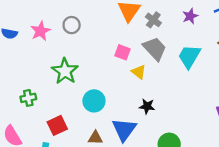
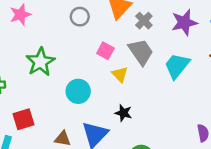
purple star: (190, 16) -> (184, 22), size x1.5
gray circle: (72, 25) -> (80, 17), moved
cyan circle: (94, 101) -> (78, 91), moved

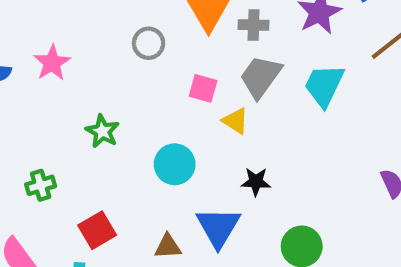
gray cross: (144, 21) -> (254, 25), turned -30
gray trapezoid: (141, 52) -> (261, 77), turned -96
green star: (40, 62) -> (102, 131), size x0.7

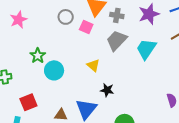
pink square: (203, 88) -> (86, 27), moved
yellow triangle: (235, 121) -> (93, 65), moved
cyan circle: (175, 164) -> (54, 70), moved

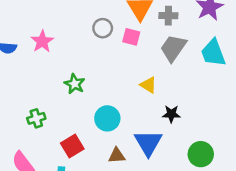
cyan trapezoid: (146, 49) -> (213, 53), turned -45
cyan circle: (54, 70) -> (107, 118), moved

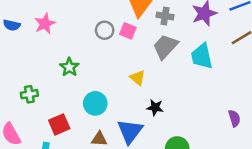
gray circle: (103, 28) -> (105, 30), moved

